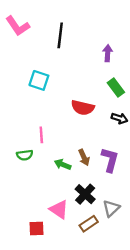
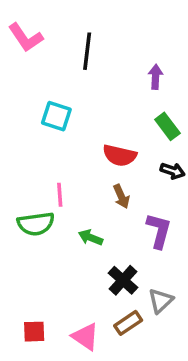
green semicircle: (25, 155) -> (36, 224), size x1.5
brown arrow: (84, 157) -> (121, 196), moved
pink triangle: (59, 210) -> (85, 337), moved
red square: (37, 228) -> (34, 332), moved

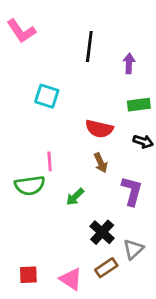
black line: (87, 51) -> (89, 47), moved
green rectangle: (167, 126) -> (139, 105), turned -60
green arrow: (91, 238) -> (75, 197), turned -66

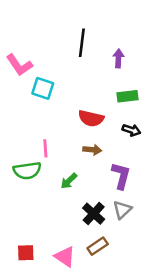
pink L-shape: (21, 31) -> (19, 65), moved
brown arrow: (101, 163) -> (92, 150), turned -60
gray triangle: (133, 249) -> (122, 210), moved

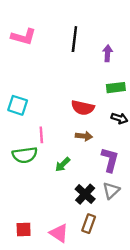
pink L-shape: (19, 65) -> (24, 37), moved, turned -40
cyan square: (43, 88) -> (18, 105), moved
brown rectangle: (98, 246) -> (89, 224), turned -36

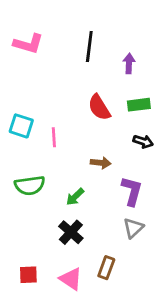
red semicircle: (83, 108) -> (99, 107), moved, turned 45
pink line: (41, 135) -> (54, 137), moved
black cross: (85, 194) -> (71, 232), moved

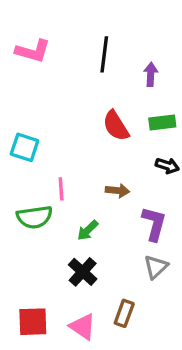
pink line: (54, 137) -> (61, 189), moved
red square: (28, 275) -> (33, 322), size x1.4

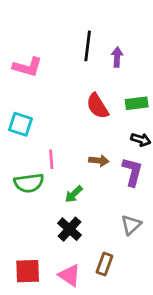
pink L-shape: (33, 51) -> (28, 67), moved
purple arrow: (151, 74) -> (117, 57), moved
purple L-shape: (154, 224) -> (132, 172), moved

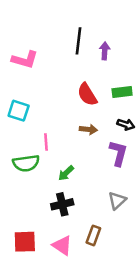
brown arrow: (99, 161) -> (88, 129), moved
black cross: (69, 229) -> (62, 204), turned 35

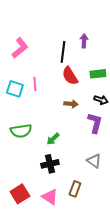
black line: (78, 41) -> (63, 52), moved
pink L-shape: (25, 60) -> (20, 48), turned -55
pink line: (46, 142) -> (35, 84), moved
gray triangle: (117, 201) -> (94, 161), turned -42
red square: (25, 242) -> (20, 194), turned -30

